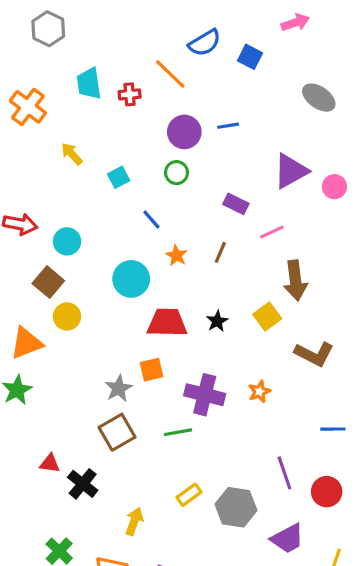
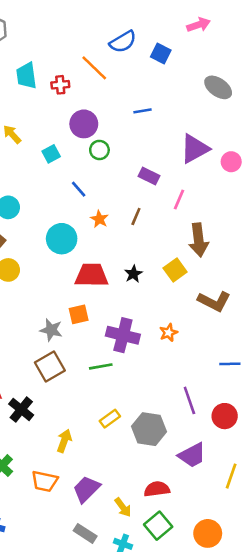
purple circle: (184, 132) -> (84, 124), moved
pink line: (272, 232) -> (179, 200), turned -42
gray star: (119, 388) -> (51, 330), turned -30

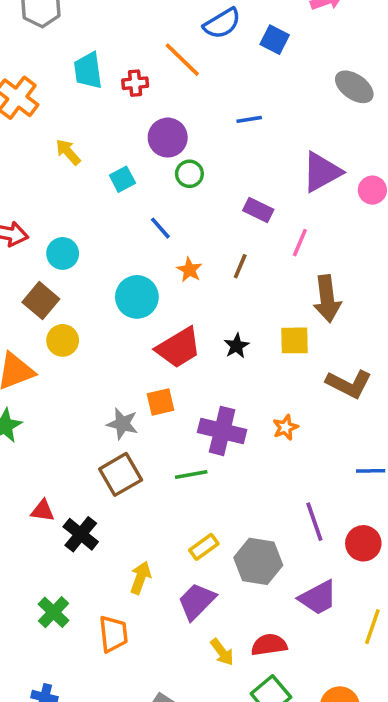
yellow square: (175, 270) -> (294, 340), turned 35
red trapezoid: (92, 275) -> (179, 348), turned 148
orange trapezoid: (45, 481) -> (113, 634), turned -108
purple trapezoid: (86, 489) -> (197, 601), moved
yellow arrow: (123, 507) -> (222, 652), moved

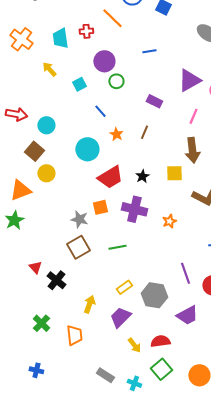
cyan trapezoid: (88, 71) -> (60, 38), moved
pink line: (300, 243) -> (193, 116), moved
purple cross: (222, 431) -> (134, 209), moved
red triangle: (43, 511) -> (35, 267), turned 40

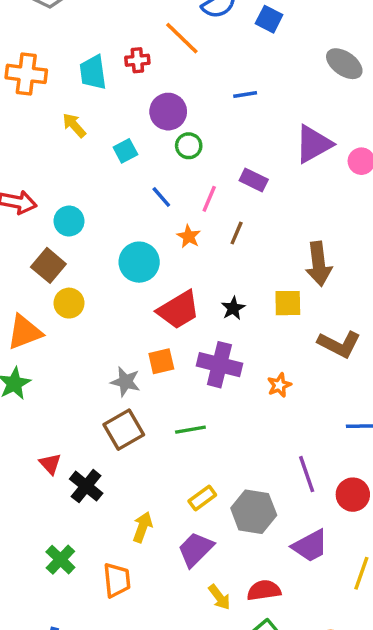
orange cross: (21, 39) -> (26, 74), turned -30
pink line: (193, 116) -> (209, 199), moved

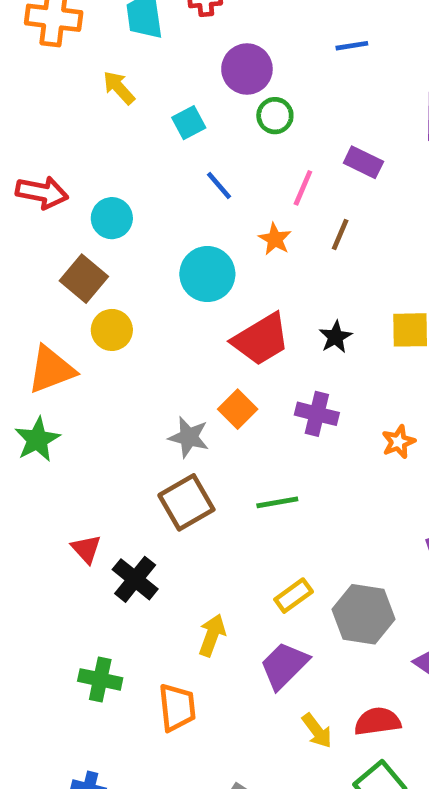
blue line: (161, 197) -> (219, 185), moved
orange square: (161, 361) -> (238, 409), turned -32
purple cross: (219, 365) -> (317, 414), size x0.7
green cross: (60, 560) -> (100, 679), turned -32

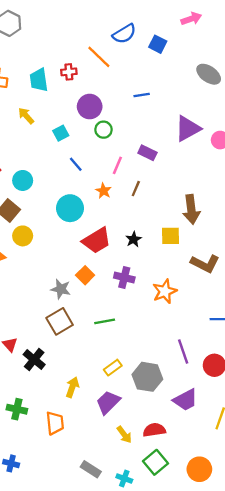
orange star: (398, 442) -> (165, 291), size x1.5

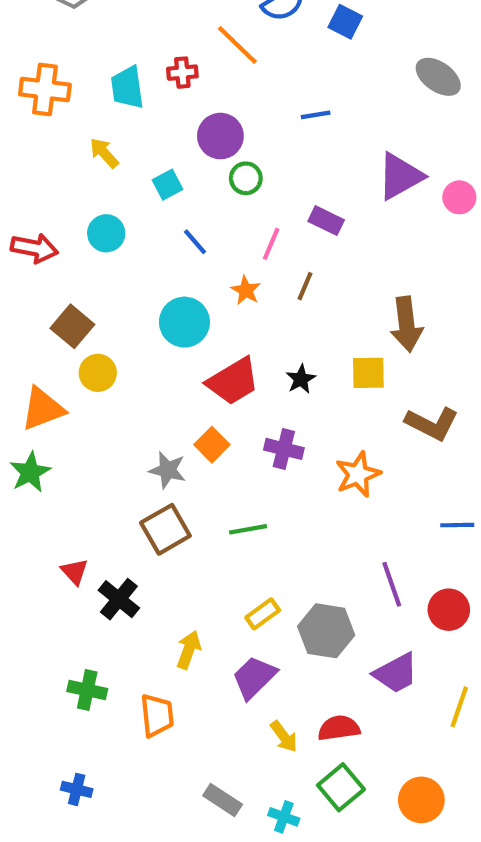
cyan circle: (23, 180) -> (106, 233), moved

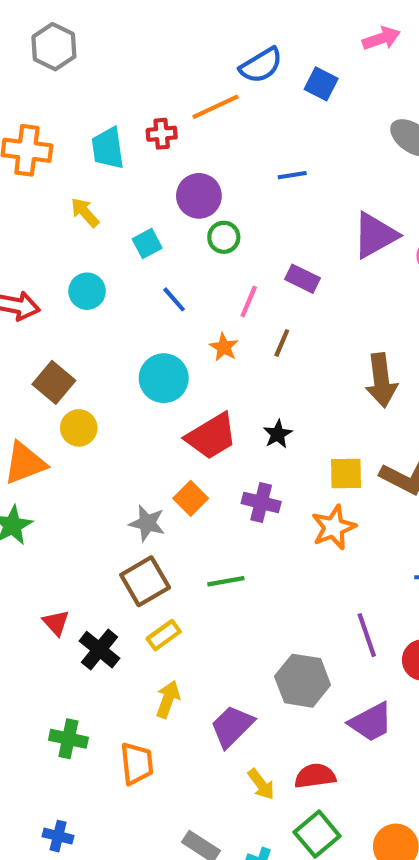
orange line: (237, 45) -> (216, 107), turned -69
yellow square: (368, 373) -> (346, 473), moved
yellow rectangle: (263, 614) -> (164, 635), moved

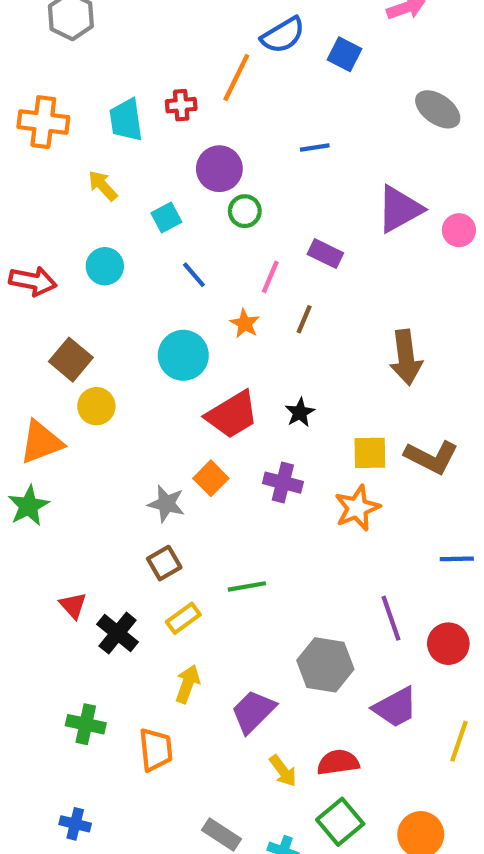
orange line: (216, 107) -> (236, 78), turned -39
brown square: (145, 581) -> (164, 563), size x0.7
green line: (226, 581) -> (247, 586), moved

